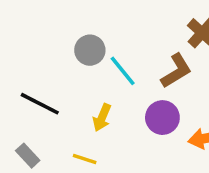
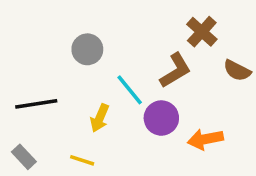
cyan line: (123, 71) -> (130, 90), moved
black line: (40, 104) -> (36, 104), turned -36

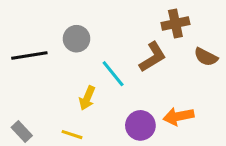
brown cross: (202, 32) -> (175, 23), turned 36
black line: (36, 104) -> (29, 55), moved
purple circle: (161, 118) -> (140, 125), moved

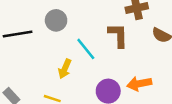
brown L-shape: (153, 57) -> (118, 35), turned -60

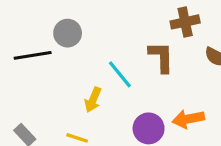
gray circle: (56, 20) -> (68, 33), moved

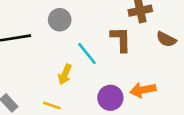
gray circle: (68, 33) -> (60, 20), moved

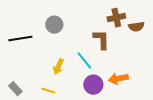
brown semicircle: (166, 39) -> (136, 27), moved, turned -35
cyan line: (87, 54) -> (84, 61), moved

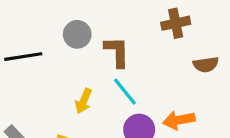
brown semicircle: (136, 27) -> (206, 65), moved
brown L-shape: (101, 40) -> (117, 52), moved

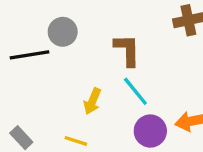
gray circle: (77, 34) -> (63, 32), moved

